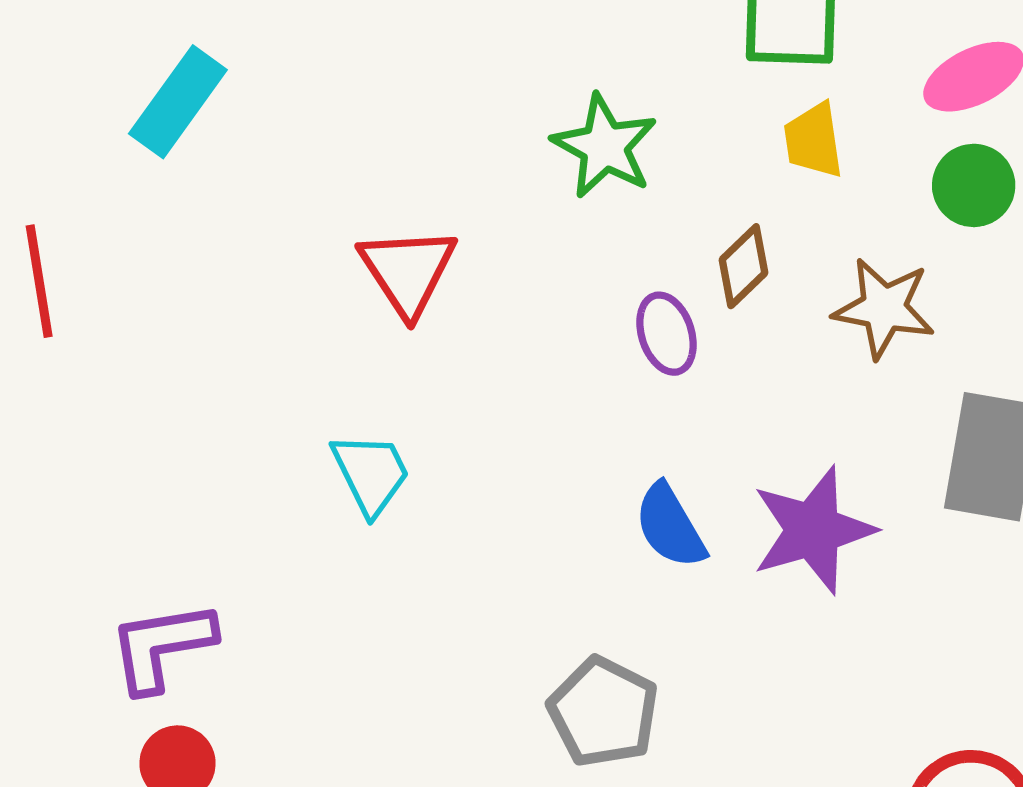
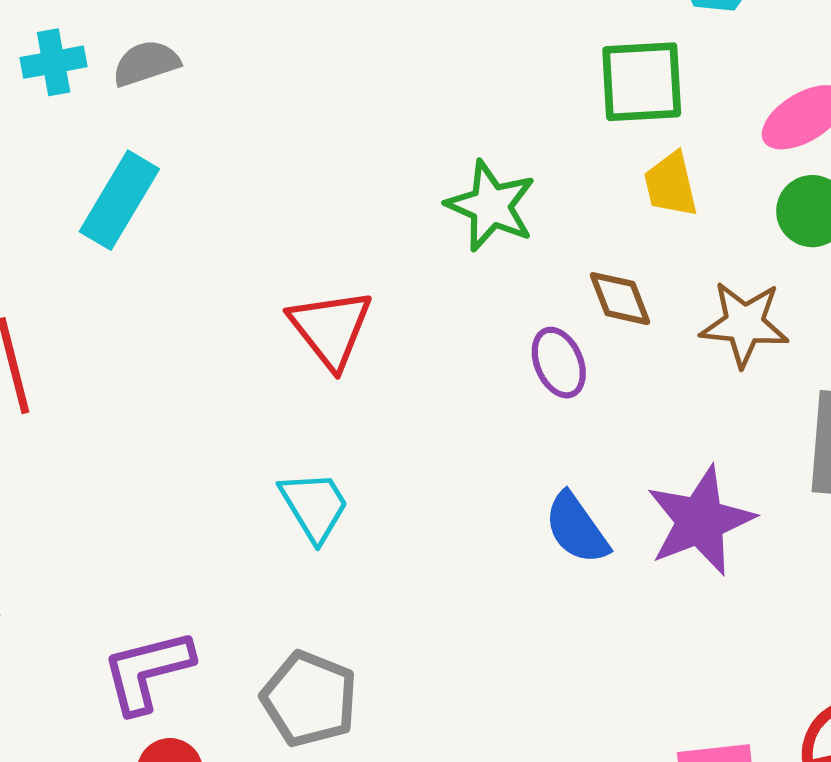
brown diamond: (743, 266) -> (620, 299), turned -62
gray pentagon: (603, 712) -> (309, 699), moved

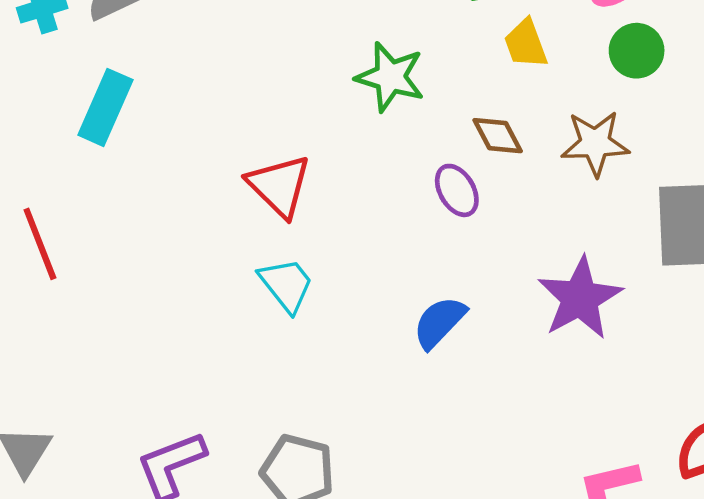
cyan trapezoid: (314, 506) -> (286, 285), moved
blue semicircle: (577, 528) -> (439, 322), moved, turned 86

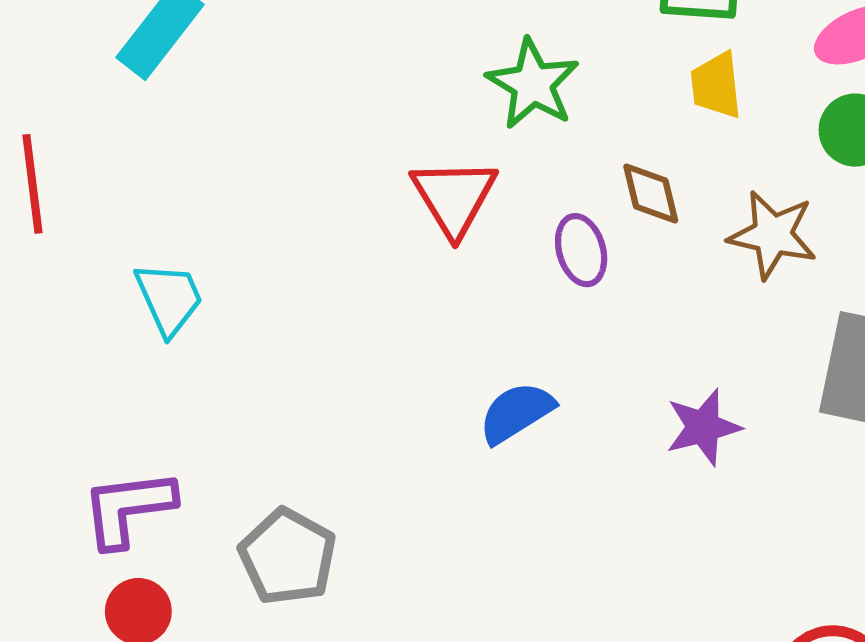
red triangle: (279, 186) -> (454, 197), moved
cyan trapezoid: (286, 285) -> (169, 299), moved
purple star: (580, 298) -> (703, 427), size x0.7

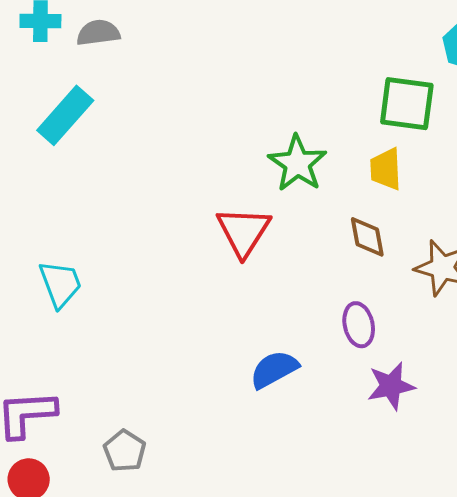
yellow trapezoid: (716, 85) -> (386, 169), moved
purple ellipse: (581, 250) -> (359, 325), moved
gray pentagon: (288, 557) -> (125, 451), size x0.7

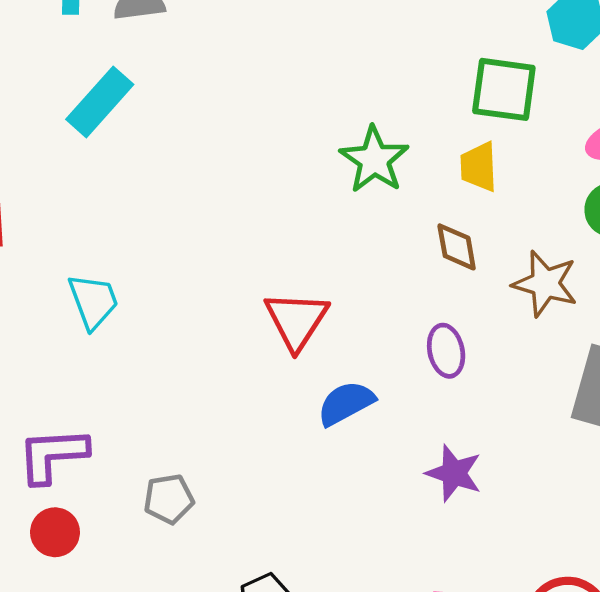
red triangle: (243, 231) -> (296, 320), moved
purple star: (391, 386) -> (454, 473), moved, turned 30
gray pentagon: (125, 451) -> (169, 499), turned 30

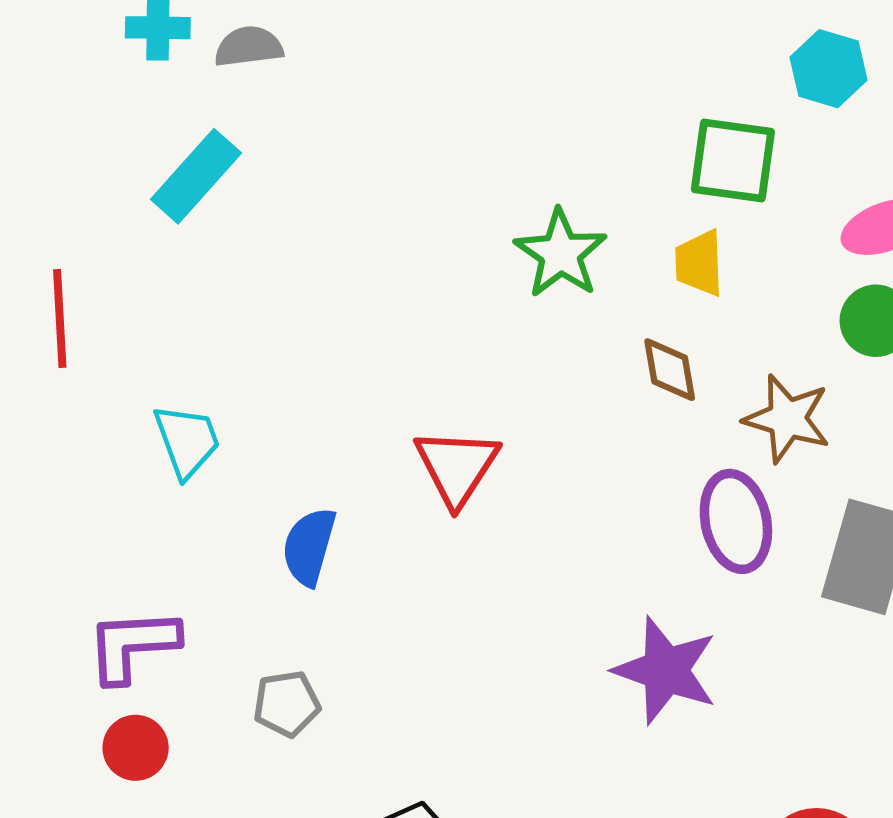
purple ellipse: (446, 351) -> (736, 521), moved, size x1.4
blue semicircle: (346, 403) -> (309, 547), moved, turned -46
purple star: (454, 473) -> (666, 670), size x1.4

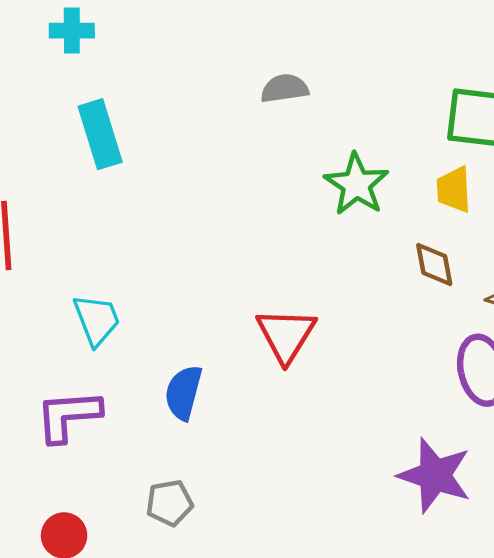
gray semicircle: (249, 47) -> (285, 88), moved
cyan rectangle: (196, 176) -> (100, 134), turned -58
purple L-shape: (133, 645) -> (68, 416), moved

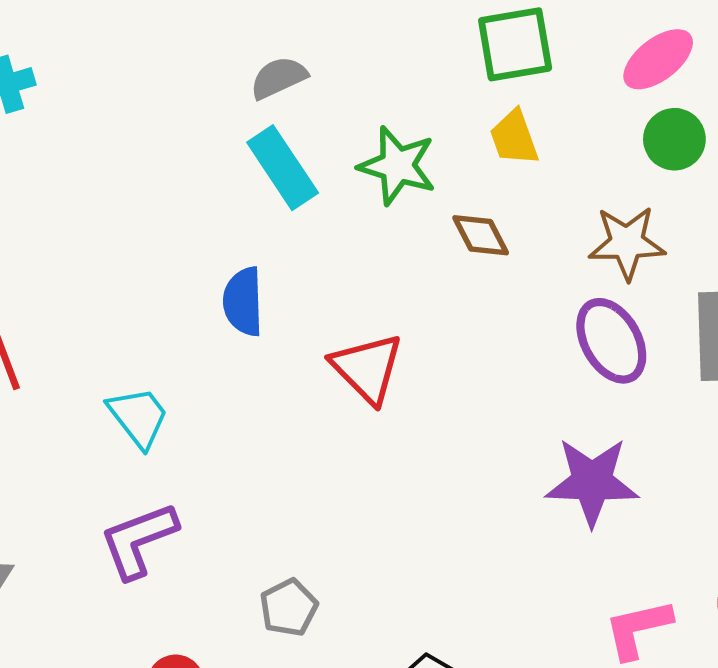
cyan rectangle: (100, 134) -> (283, 168), moved
brown diamond: (434, 265) -> (481, 235), moved
blue semicircle: (183, 393) -> (243, 302), moved

